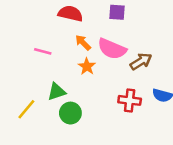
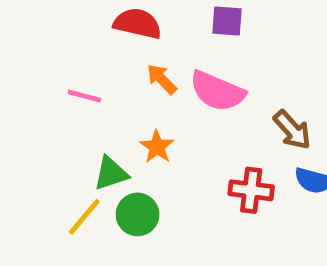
brown arrow: (141, 61) -> (292, 130), moved, turned 80
orange star: (87, 66) -> (157, 147), moved
yellow line: (26, 109) -> (84, 217), moved

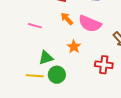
orange star: (157, 147) -> (74, 47), moved
yellow line: (84, 217) -> (35, 76), turned 54

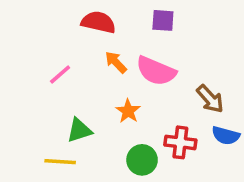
pink line: (35, 26) -> (60, 74), turned -56
green circle: (57, 75) -> (142, 160), moved

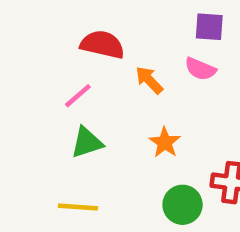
red semicircle: (98, 22) -> (102, 45), moved
pink semicircle: (156, 71) -> (200, 69), moved, size x0.6
green triangle: (79, 130) -> (87, 142), moved

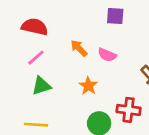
red semicircle: (102, 45) -> (35, 27), moved
pink semicircle: (200, 69) -> (107, 55), moved

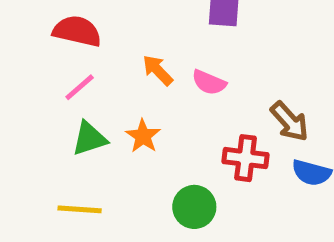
orange star: (88, 86) -> (143, 136), moved
red cross: (129, 110) -> (246, 158), moved

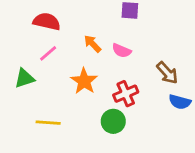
orange star: (143, 136) -> (84, 81), size x1.4
green triangle: (89, 139) -> (25, 78), moved
red cross: (246, 158) -> (126, 94), moved, turned -30

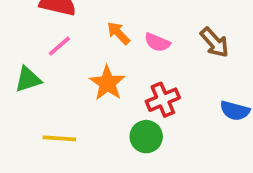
brown arrow: (167, 73) -> (215, 42), moved

